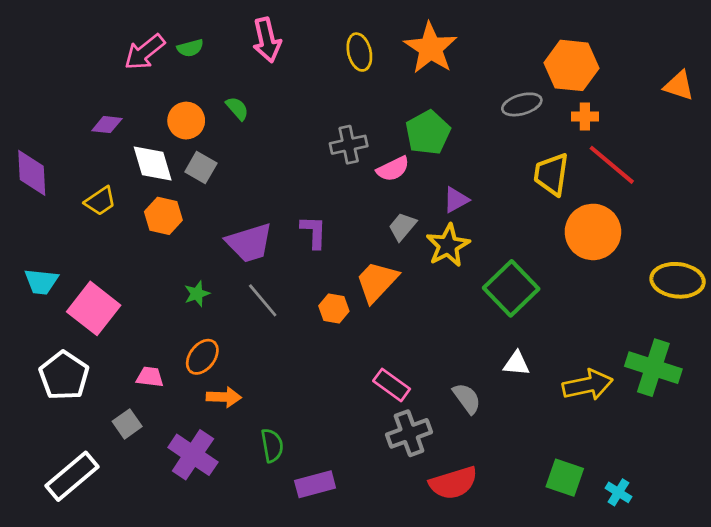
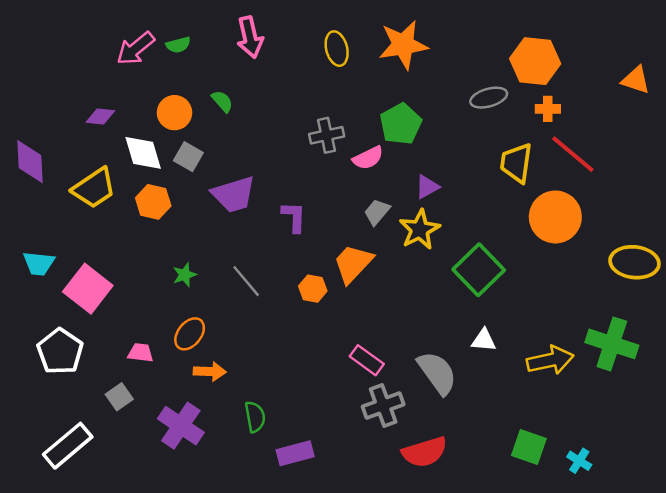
orange star: (431, 48) -> (403, 45), turned 30
yellow trapezoid: (100, 201) -> (94, 188), size x1.5
purple trapezoid: (249, 243) -> (234, 194), moved
gray semicircle: (467, 398) -> (437, 373), size x1.5

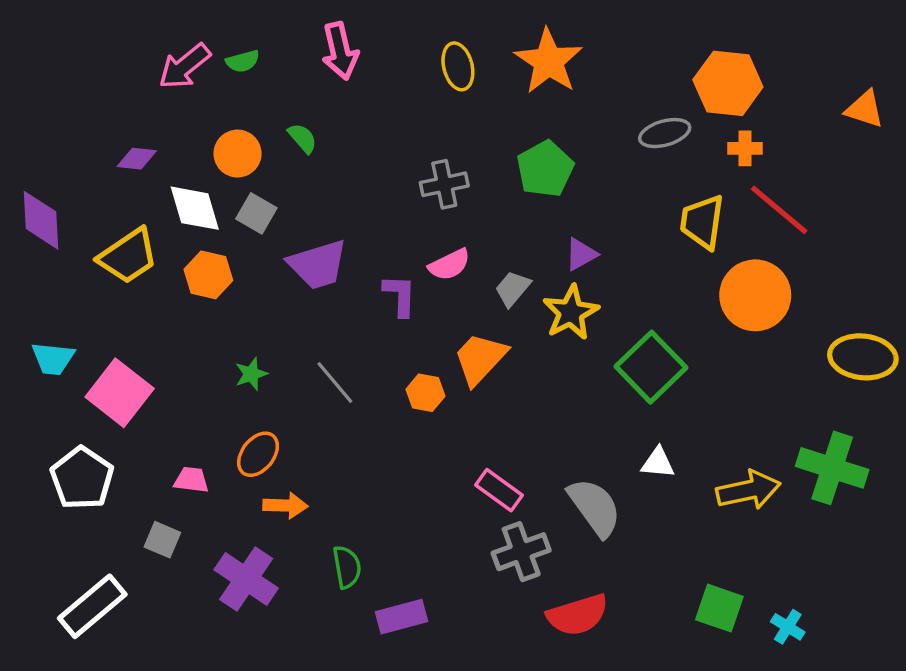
orange star: (403, 45) -> (548, 61), turned -30
pink semicircle: (368, 158) -> (449, 265), moved
gray square: (119, 397) -> (162, 540), turned -32

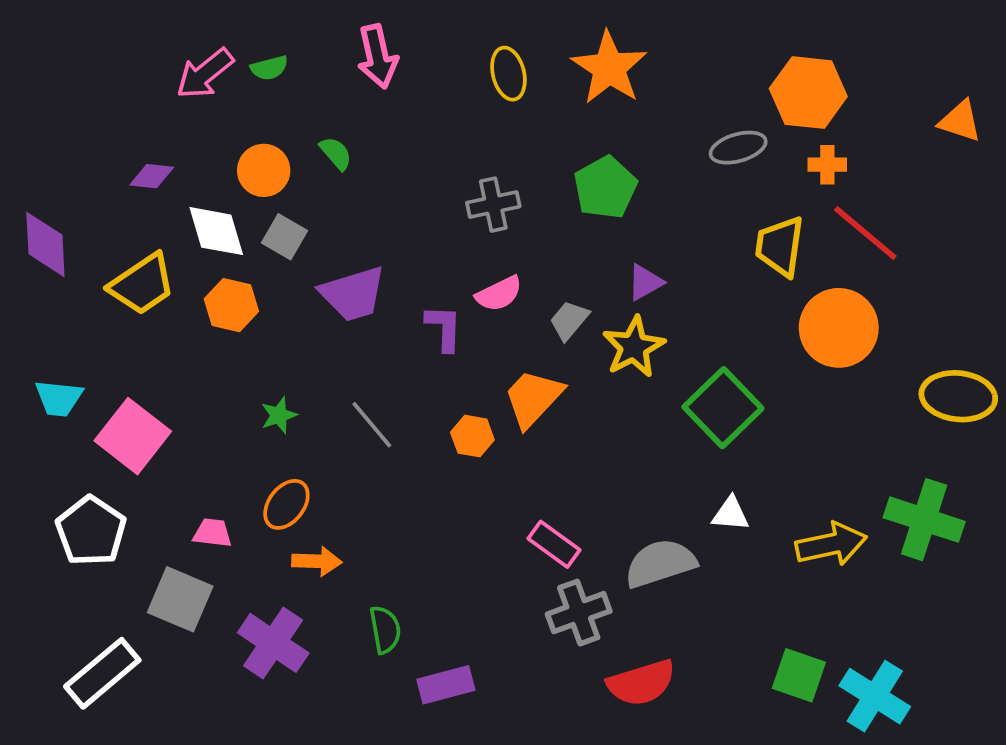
gray semicircle: (595, 507) -> (660, 563), turned -72
gray square: (162, 540) -> (180, 599), size x1.6
cyan cross: (788, 627) -> (875, 696), size x1.8

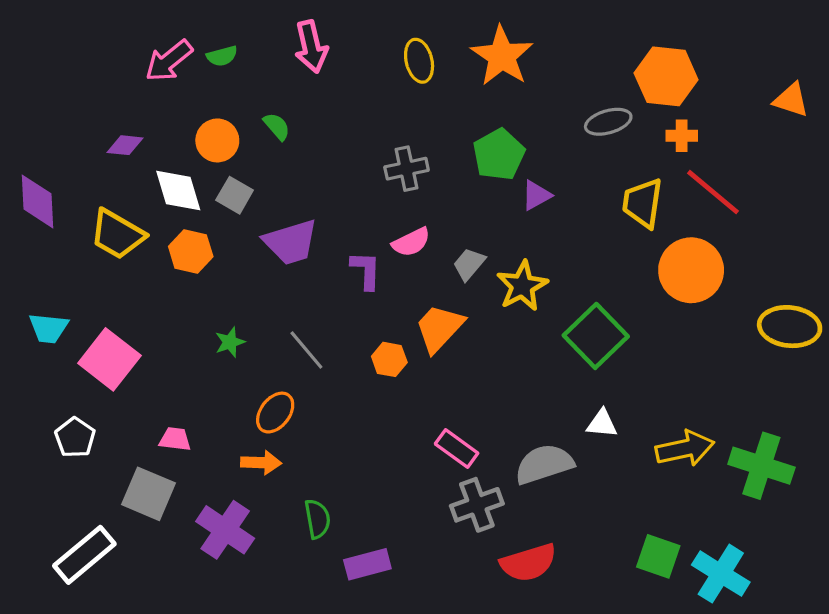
purple triangle: (645, 282) -> (536, 195), moved
yellow trapezoid: (142, 284) -> (117, 234), turned 64
orange ellipse: (286, 504) -> (275, 413), moved
green cross: (924, 520) -> (761, 466), moved
white pentagon: (91, 531) -> (75, 438), size x0.7

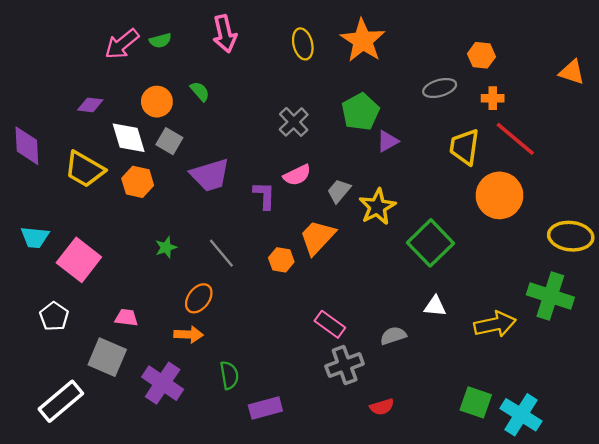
orange hexagon: (666, 76) -> (481, 55), size x0.6
gray cross: (407, 169) -> (294, 122), turned -32
gray semicircle: (544, 464) -> (393, 336), size x0.6
green cross: (761, 466) -> (550, 296), moved
red semicircle: (528, 563) -> (382, 407), size x0.6

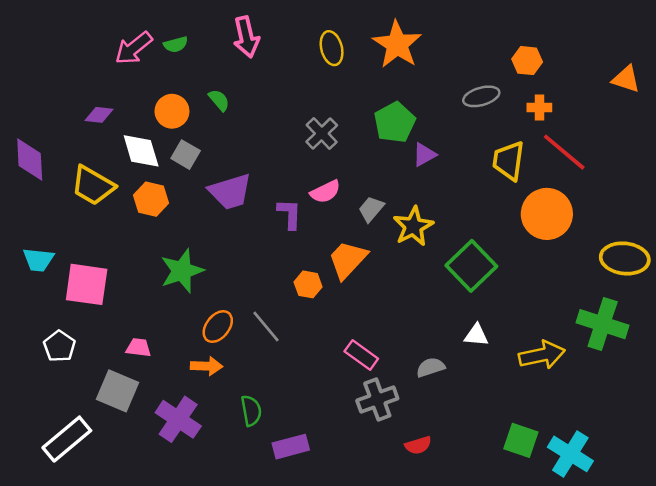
green star: (166, 247) -> (182, 271), size x1.8
gray line: (221, 253) -> (266, 327), moved
pink square: (79, 260) -> (87, 284), turned -30

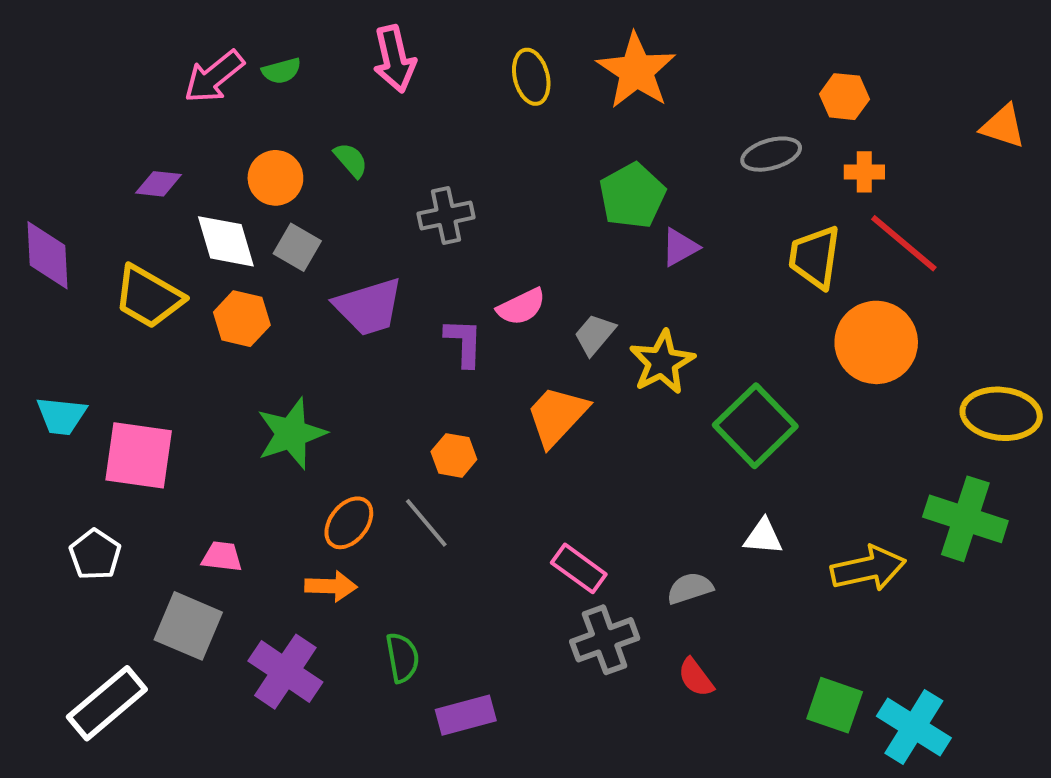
gray cross: (322, 134) -> (446, 216), moved, turned 32
orange hexagon: (308, 284) -> (454, 455), moved
red semicircle: (418, 445) -> (696, 677), moved, turned 70

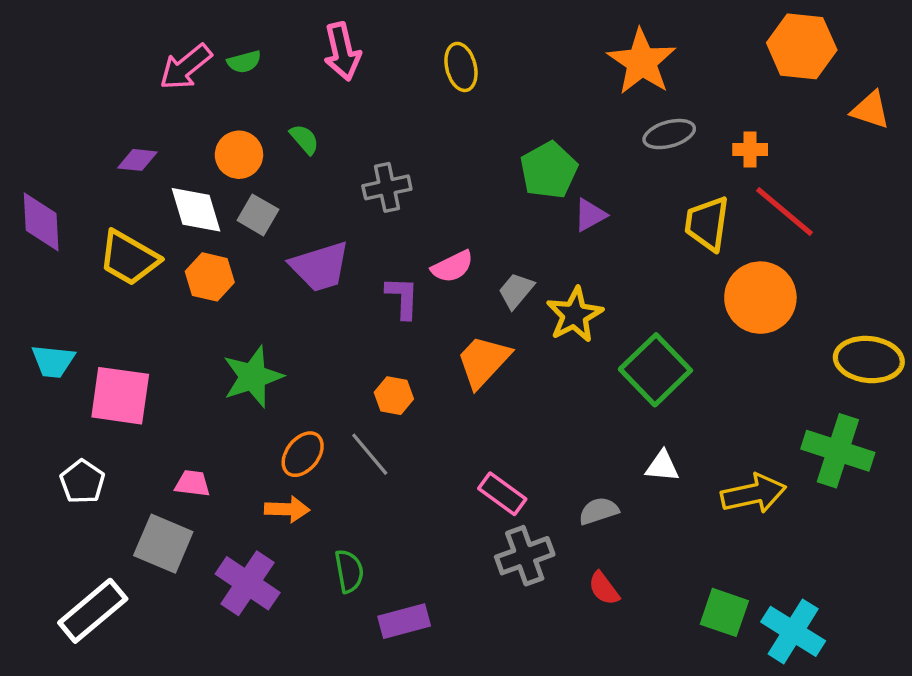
orange star: (636, 71) -> (642, 62), moved
orange hexagon: (844, 97) -> (802, 46), moved, size x1.6

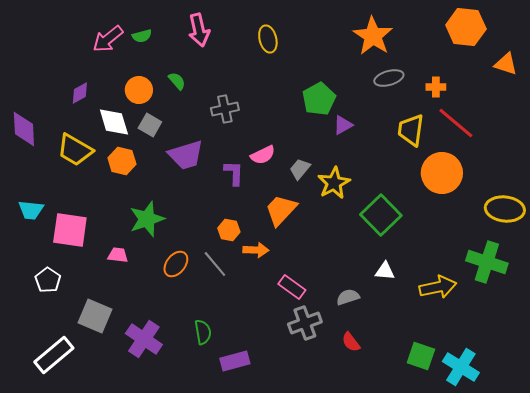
purple diamond: (137, 160) -> (80, 93), turned -35
pink trapezoid: (193, 483) -> (118, 255), moved
orange arrow: (287, 509) -> (256, 250), moved

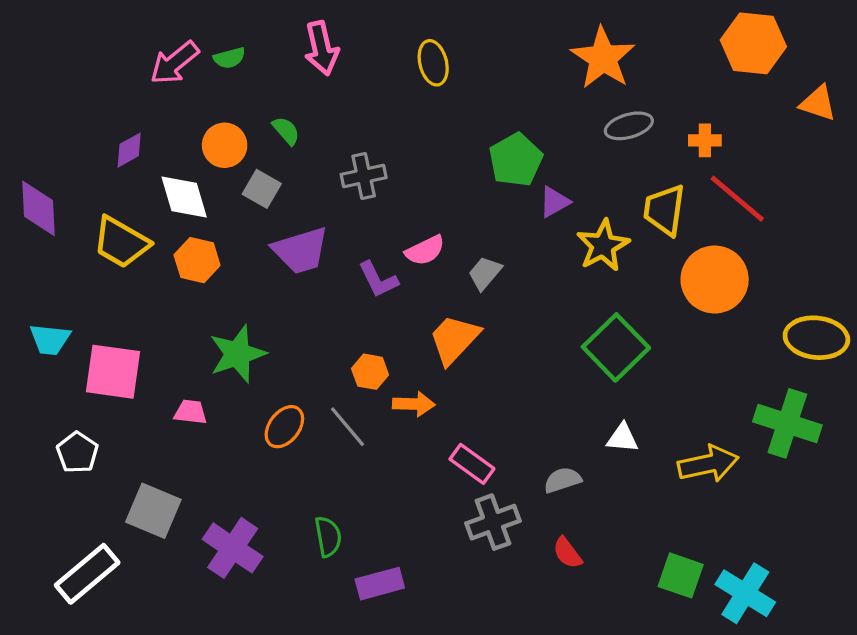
gray square: (150, 125) -> (262, 189), moved
purple L-shape: (234, 173) -> (378, 279), turned 152
yellow star: (334, 183) -> (603, 246), moved

